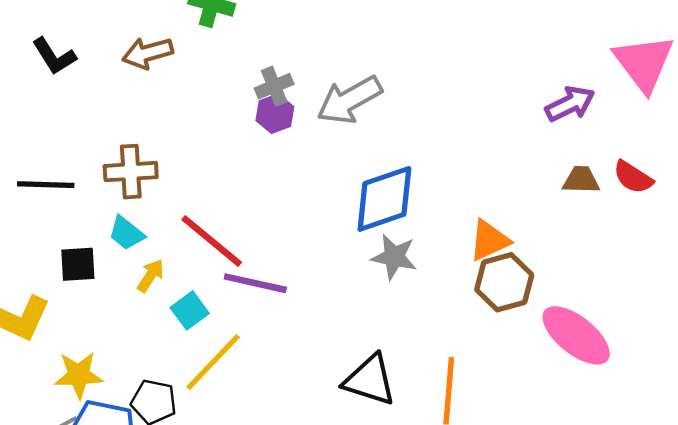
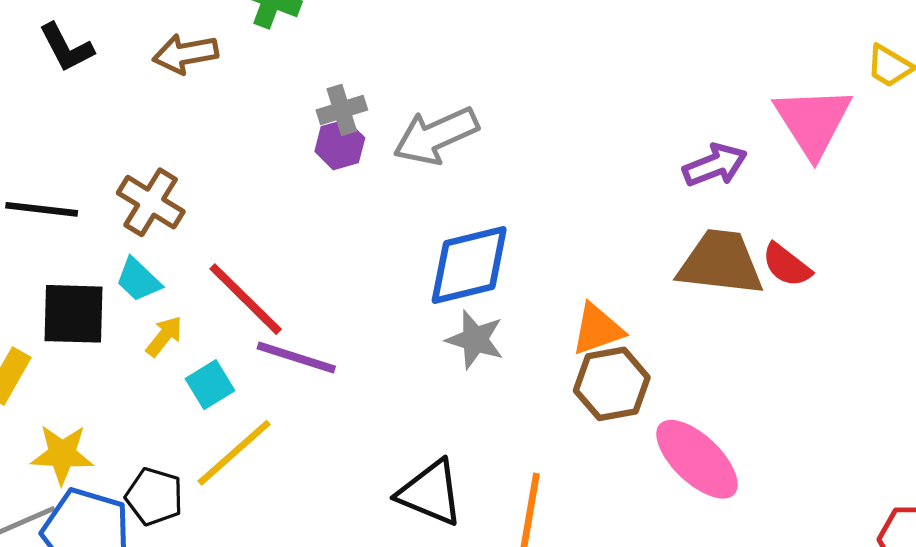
brown cross: (131, 172) -> (151, 202), turned 30
brown trapezoid: (581, 180) -> (721, 263), size x1.8
black square: (78, 264) -> (73, 314), size x1.4

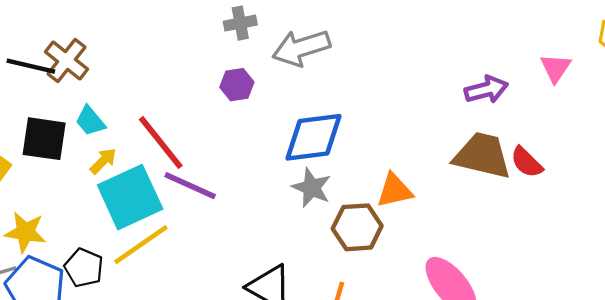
pink triangle: (813, 122) -> (556, 68), size x0.6
purple hexagon: (340, 145) -> (237, 85), moved
brown cross: (151, 202) -> (66, 61), moved
brown hexagon: (612, 384) -> (357, 227), moved
cyan square: (210, 385) -> (130, 197), size x2.0

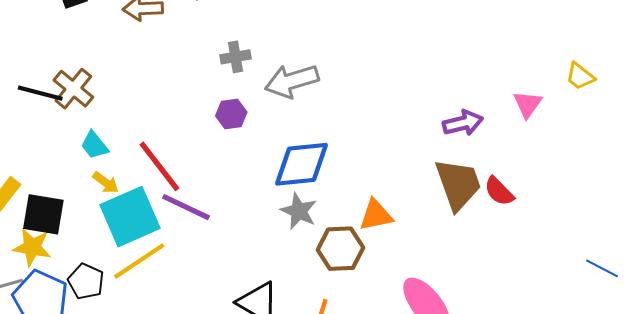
black square: (44, 139) -> (43, 214), moved
brown trapezoid: (482, 155) -> (458, 184), turned 56
yellow arrow: (103, 161) -> (106, 183), turned 80

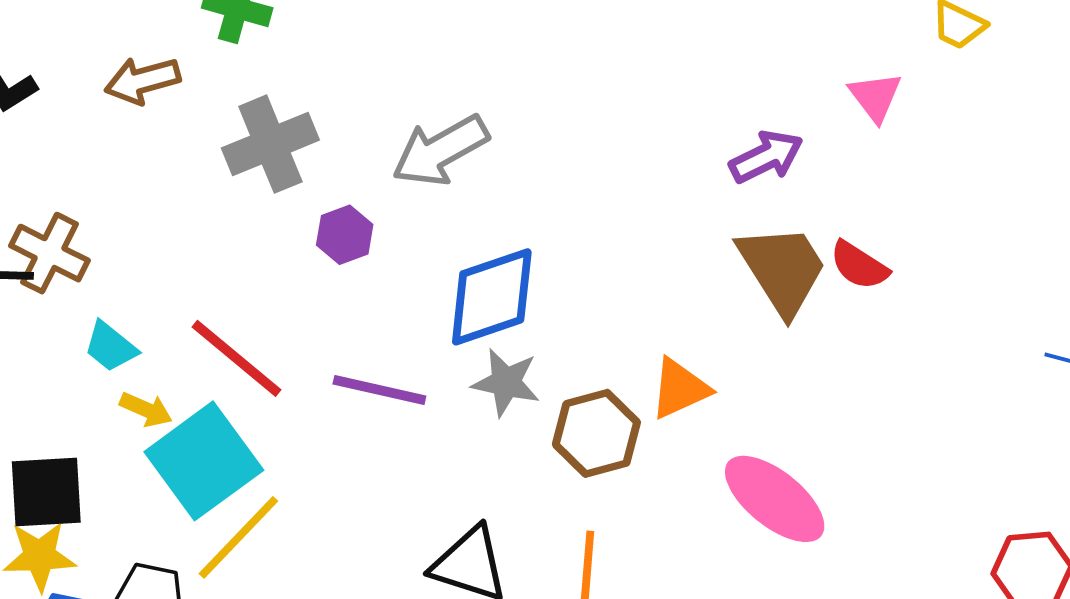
gray cross: (235, 57) -> (270, 144), moved, size x1.6
purple line: (186, 207) -> (379, 390), moved
orange triangle: (376, 215) -> (680, 389), moved

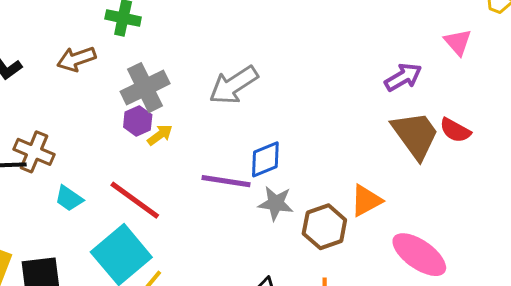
purple hexagon: (345, 235) -> (138, 121), moved
blue diamond: (492, 297) -> (265, 159), size x0.7
purple line: (379, 390) -> (226, 181), moved
yellow arrow: (146, 409) -> (160, 135), moved, turned -56

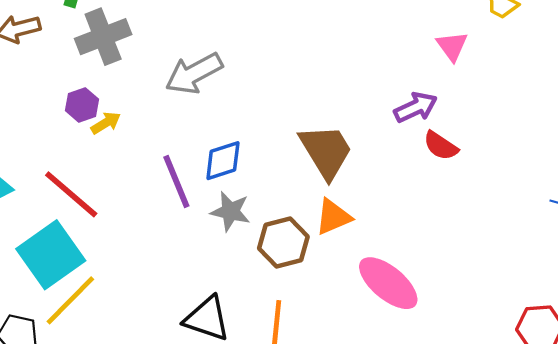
purple arrow: (403, 77) -> (416, 107), moved
gray cross: (145, 88) -> (103, 37), moved
brown trapezoid: (415, 135) -> (326, 151), moved
purple line: (226, 181) -> (176, 181), turned 54

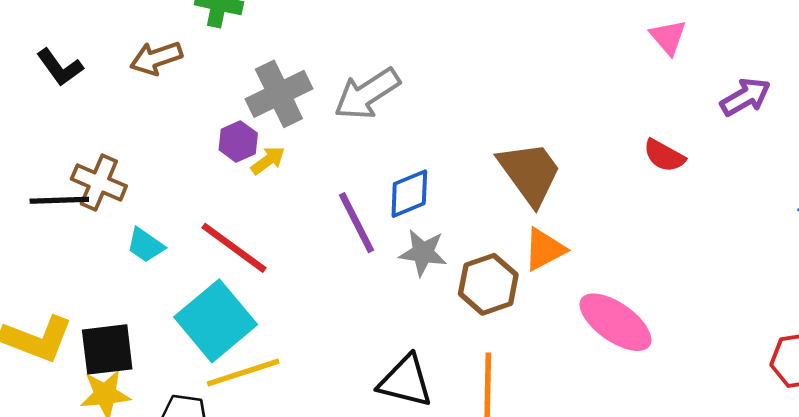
gray cross: (103, 37) -> (279, 94), moved
purple arrow: (416, 107) -> (745, 97), moved
yellow line: (70, 300) -> (243, 373), turned 32

